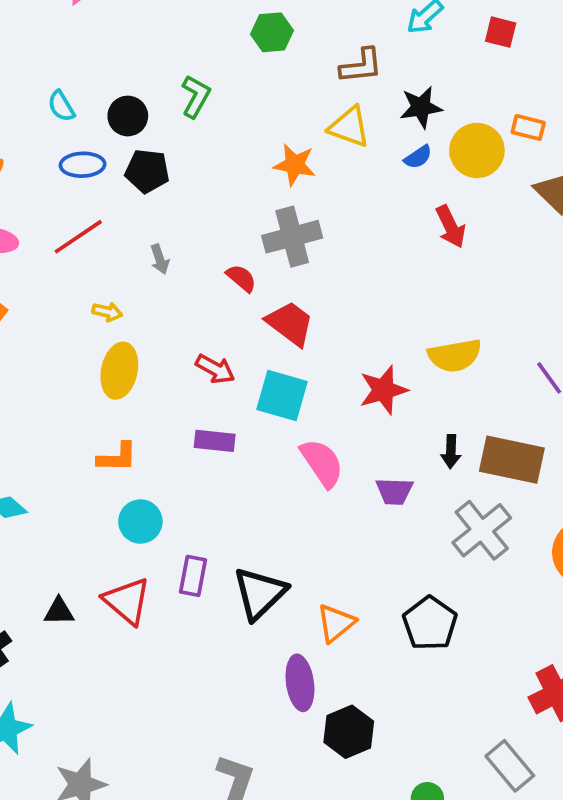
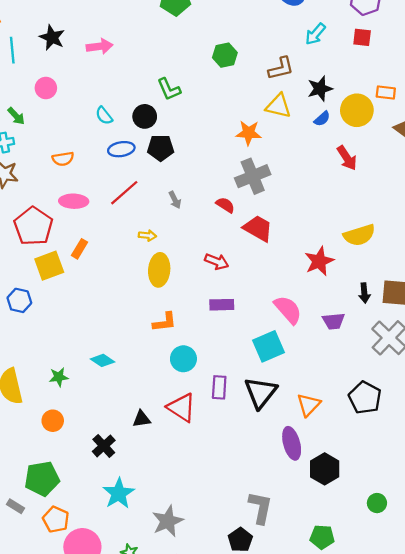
green L-shape: (196, 96) -> (169, 89), moved, turned 135
cyan square: (282, 395) -> (268, 346), moved, turned -32

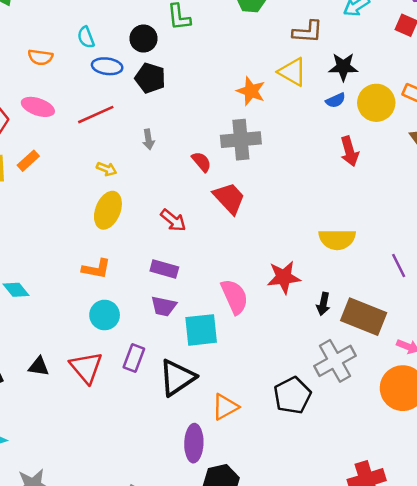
cyan semicircle: (104, 116) -> (86, 37), moved
red star: (319, 261) -> (284, 277), moved
purple trapezoid: (334, 321) -> (164, 306), moved
black pentagon: (365, 398) -> (292, 395), moved

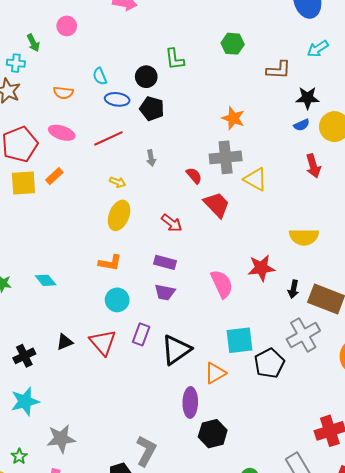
yellow triangle: (292, 72) -> (255, 179), moved
cyan square: (201, 330) -> (240, 340), moved
black triangle: (39, 366) -> (65, 342), turned -30

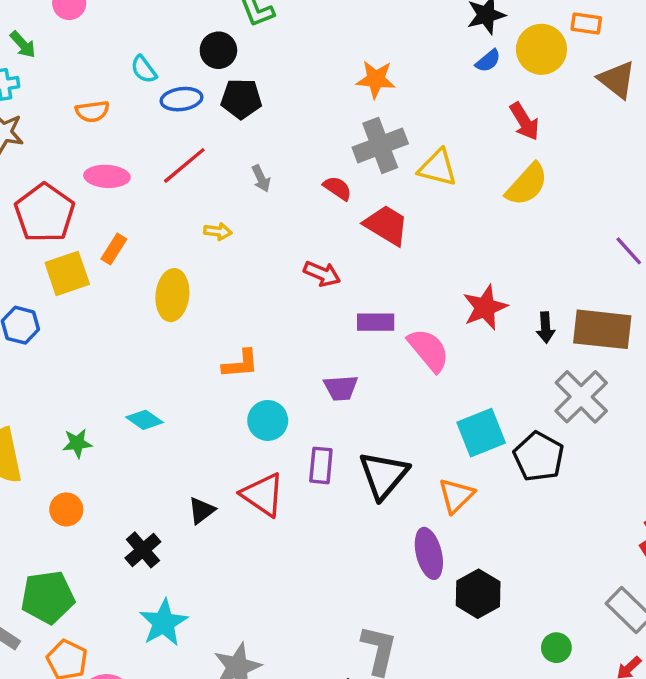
yellow ellipse: (119, 215) -> (172, 295), moved
yellow semicircle: (304, 237) -> (527, 184), moved, turned -32
purple rectangle: (165, 262) -> (376, 322), moved

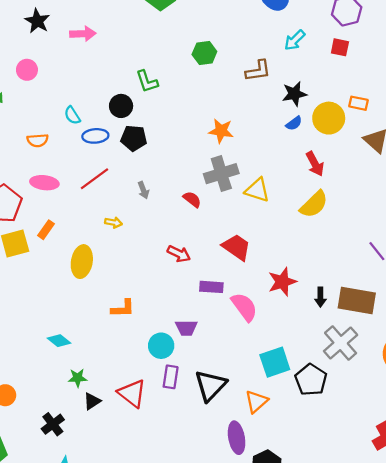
red trapezoid: (386, 225) -> (236, 247), moved
cyan circle: (268, 420) -> (161, 346), moved
green star: (77, 443) -> (78, 378), moved

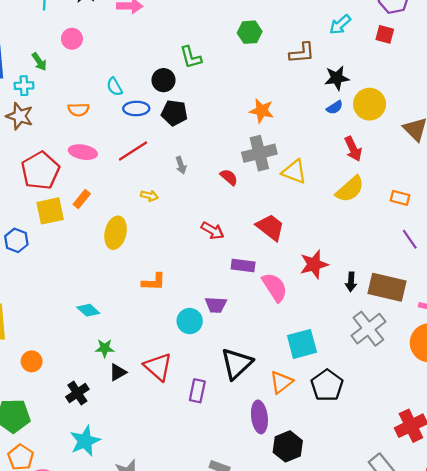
orange rectangle: (359, 103) -> (400, 198), moved
purple rectangle: (171, 377) -> (197, 391), moved
black pentagon: (311, 380) -> (327, 385), moved

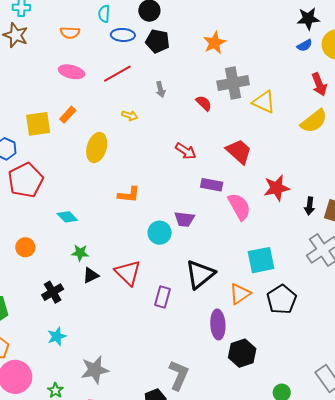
cyan semicircle: (114, 87) -> (104, 14), turned 30
orange star: (262, 111) -> (215, 43), moved, turned 30
red pentagon: (40, 171) -> (26, 180), moved
orange circle: (32, 361) -> (25, 247), moved
cyan star: (85, 441) -> (57, 336), size x0.7

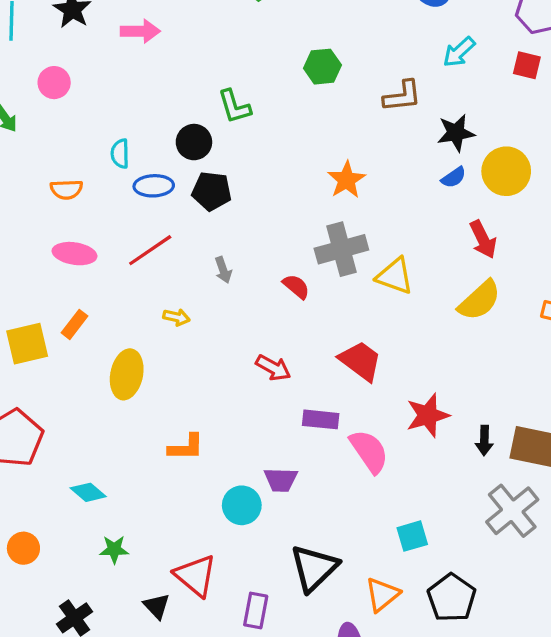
orange star: (215, 43) -> (346, 180), moved
cyan square: (261, 260) -> (412, 536), size x0.7
black triangle: (91, 275) -> (157, 606), moved, turned -42

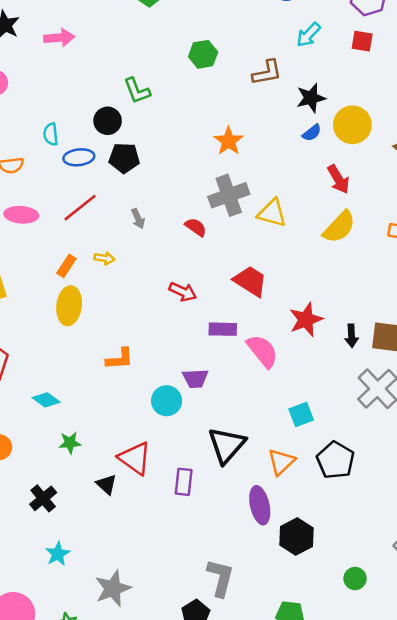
orange rectangle: (74, 324) -> (66, 266), moved

